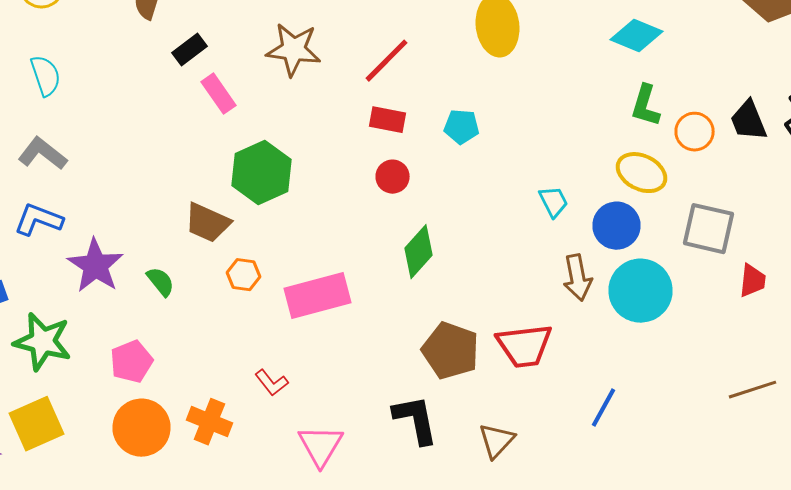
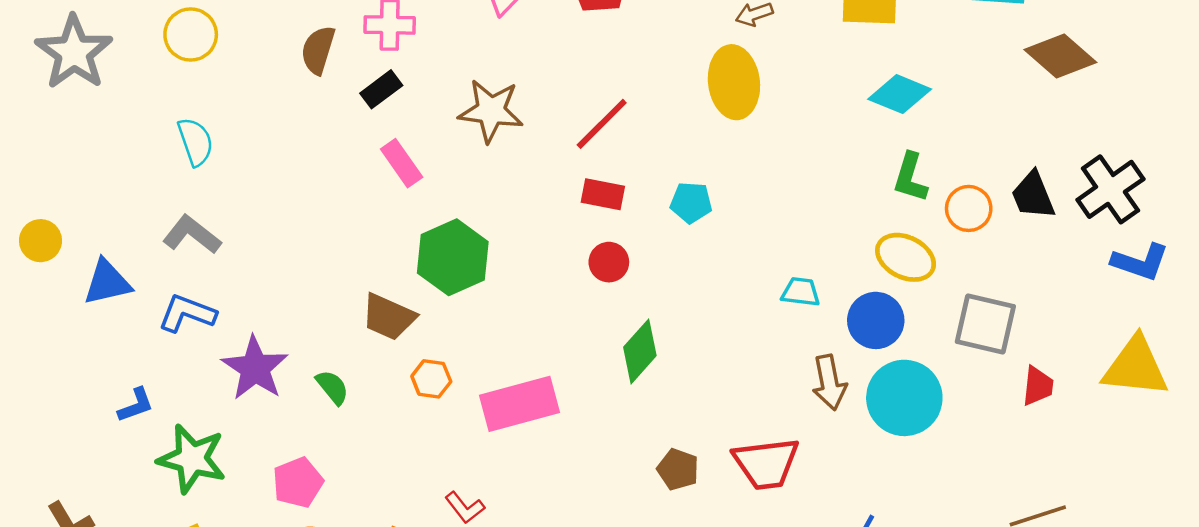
black rectangle: (190, 50) -> (381, 89), moved
cyan trapezoid: (554, 202) -> (801, 292), turned -56
brown pentagon: (450, 351) -> (678, 469), size x0.6

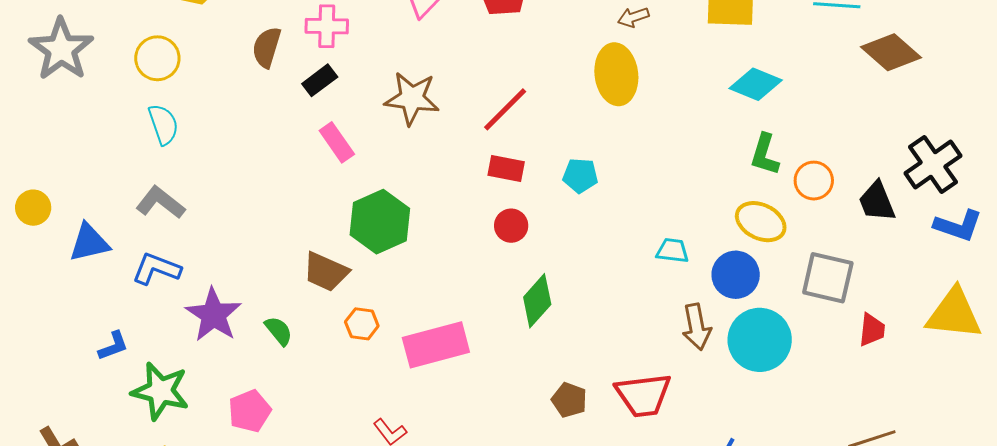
yellow circle: (191, 35) -> (157, 58), moved
black trapezoid: (1033, 195) -> (877, 202), moved

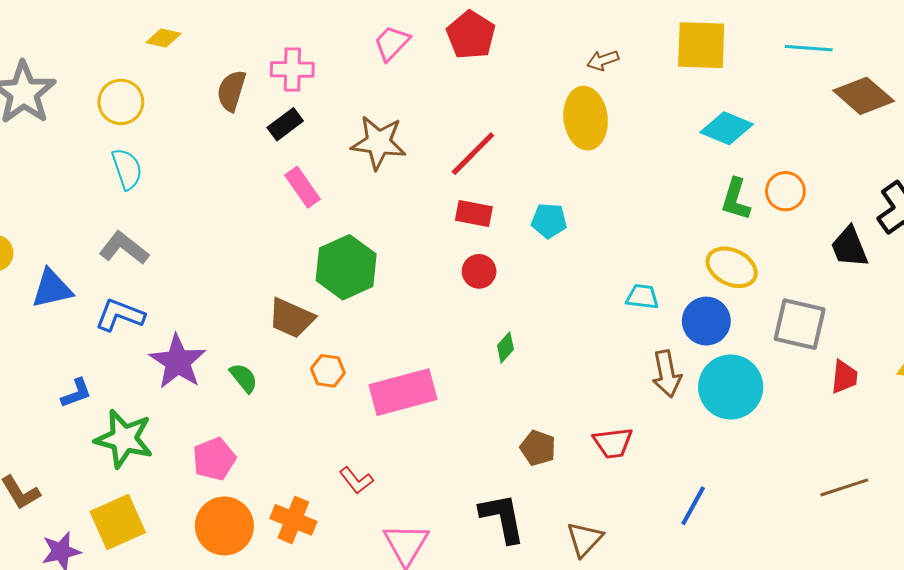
orange circle: (814, 181) -> (785, 191), moved
green diamond: (537, 301) -> (505, 347), size x0.6
red trapezoid: (643, 395) -> (613, 443), size x0.7

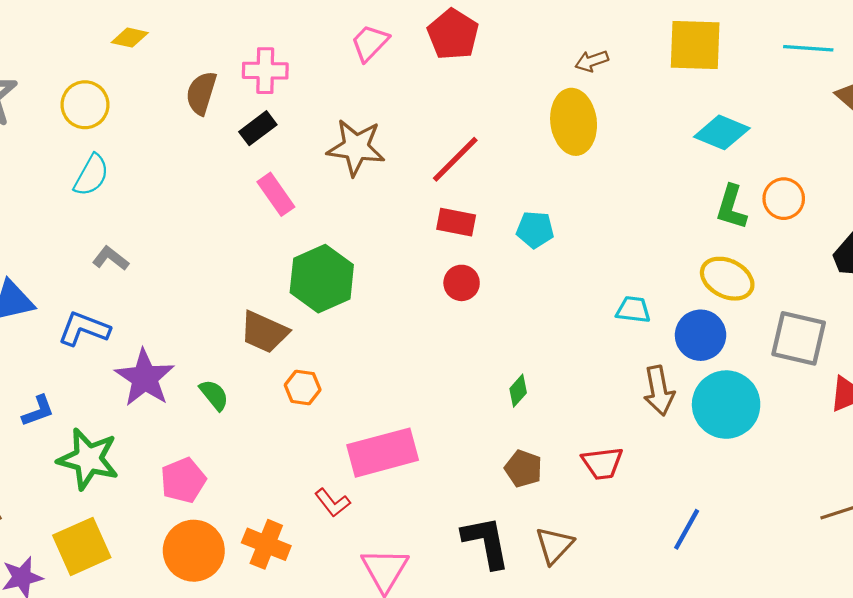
cyan semicircle: (127, 169) -> (91, 175), turned 48
gray L-shape: (124, 248) -> (111, 258), moved, size x0.7
green diamond: (505, 347) -> (518, 391), moved
pink rectangle: (403, 392) -> (383, 453), moved
brown triangle: (585, 539) -> (554, 545), moved

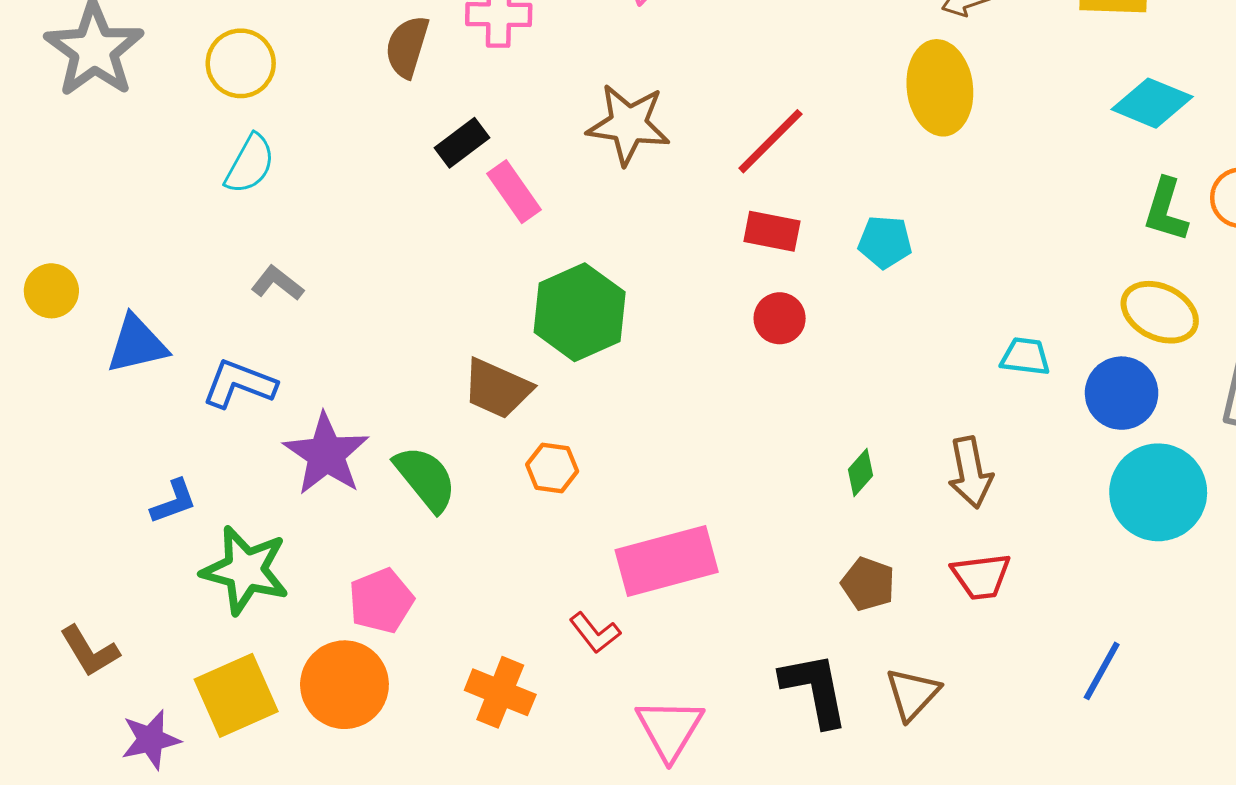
black rectangle: (258, 128) -> (462, 143), moved
brown arrow: (659, 391) -> (970, 472), moved
green semicircle: (214, 395) -> (425, 479), size x1.5
orange circle: (194, 551) -> (344, 685), moved

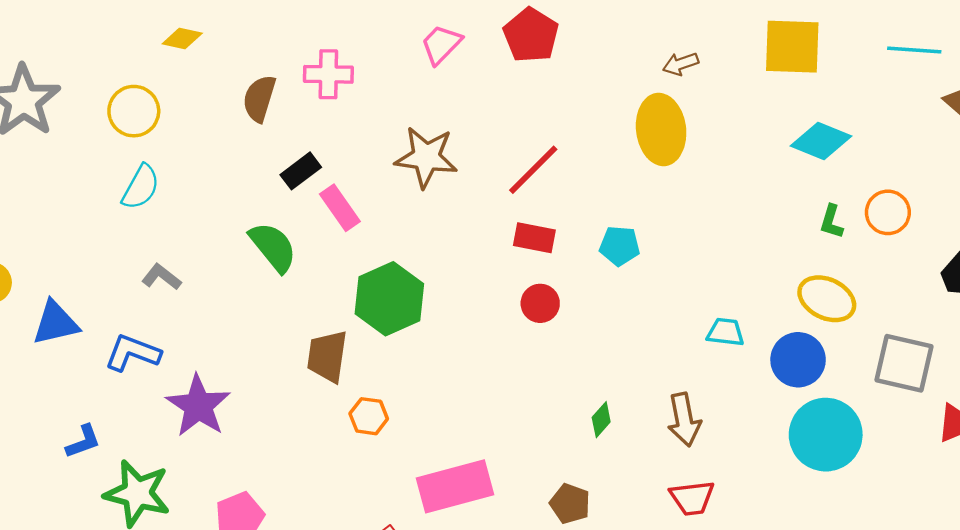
green L-shape: (1166, 210) -> (831, 222), size x0.7
brown trapezoid: (497, 389) -> (327, 356), turned 74
green semicircle: (425, 479) -> (273, 247), moved
brown pentagon: (868, 584) -> (570, 504), moved

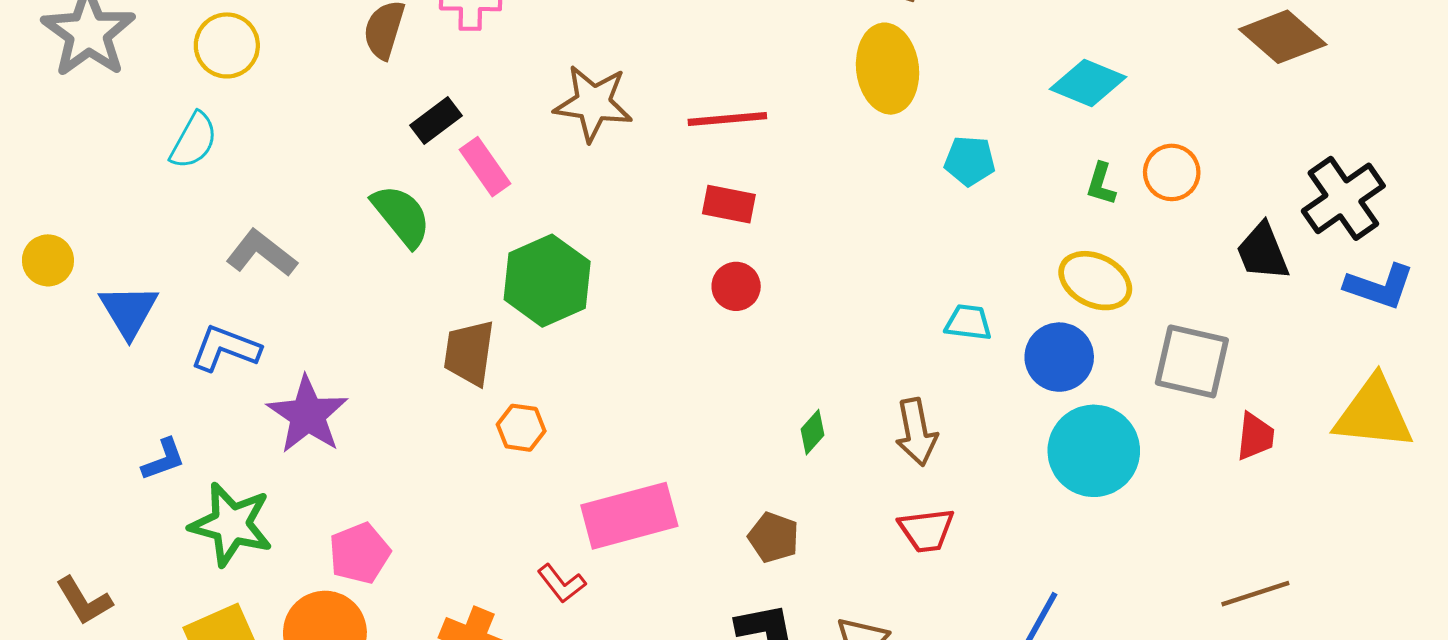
red line: (533, 170) -> (727, 119), turned 40
cyan semicircle: (141, 187) -> (194, 141), moved
cyan pentagon: (620, 246) -> (970, 161), moved
gray L-shape: (161, 277) -> (261, 253), size x1.4
blue triangle: (56, 323) -> (129, 311), turned -48

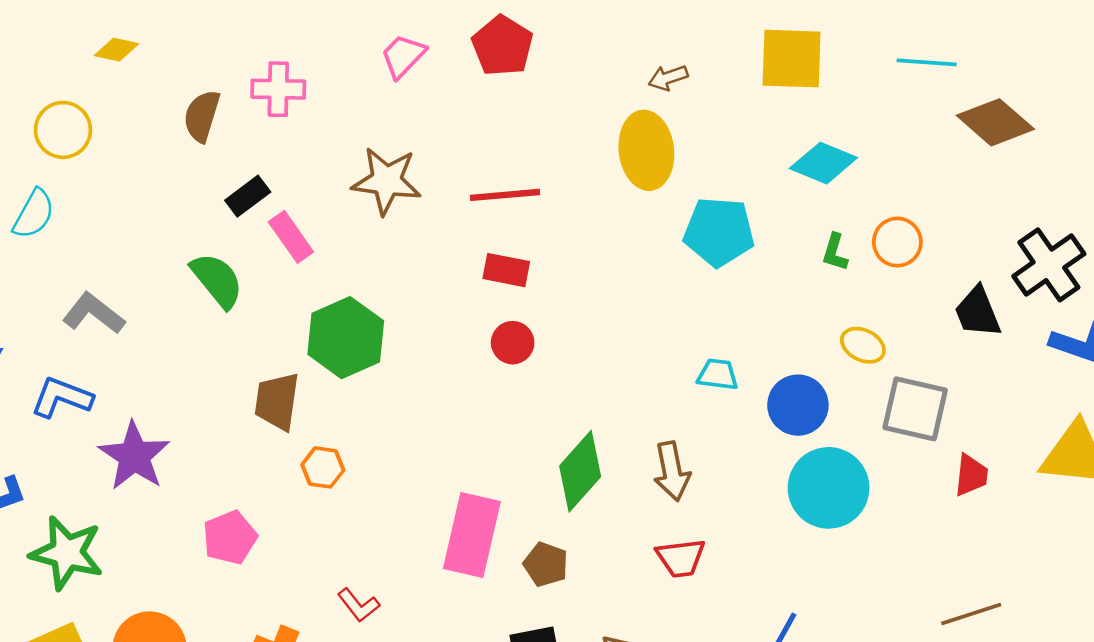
cyan pentagon: (970, 161) -> (719, 232), size x1.6
yellow ellipse: (1095, 281) -> (863, 345), moved, size x0.7
green diamond: (812, 432) -> (580, 471), size x2.0
pink rectangle: (629, 516) -> (472, 535), moved, turned -62
pink pentagon: (360, 553) -> (230, 538), moved

